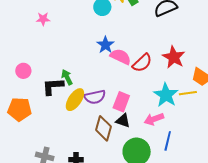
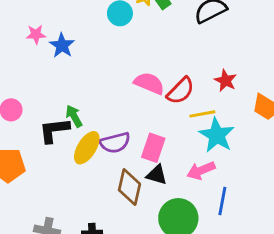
blue star: (105, 45) -> (62, 45), moved
red star: (174, 57) -> (225, 81), size x0.7
yellow line: (188, 93) -> (202, 114), moved

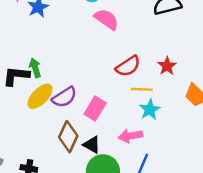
pink semicircle: (149, 83) -> (106, 19), moved
cyan star: (217, 135) -> (150, 110), size x0.7
purple semicircle: (115, 143) -> (64, 97), turned -30
black triangle: (157, 175) -> (92, 145), moved

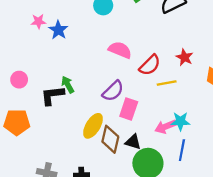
pink semicircle: (106, 19) -> (120, 50), moved
yellow ellipse: (40, 96) -> (93, 126), moved
purple semicircle: (64, 97) -> (113, 91), moved
cyan star: (150, 110) -> (180, 121), moved, turned -30

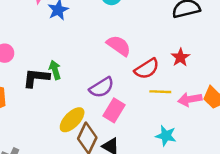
red star: (185, 57) -> (180, 57), moved
pink arrow: (166, 127) -> (190, 99), moved

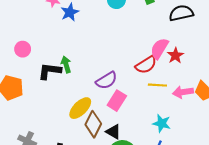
pink semicircle: (119, 46) -> (159, 48), moved, turned -95

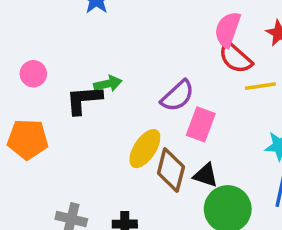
pink semicircle: (159, 48) -> (228, 29), moved
green arrow: (66, 64) -> (108, 84), turned 105
red semicircle: (146, 65) -> (235, 58), turned 85

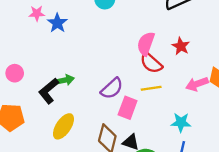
yellow line: (260, 86) -> (151, 88), moved
black L-shape: (84, 100) -> (49, 91), turned -35
yellow ellipse: (145, 149) -> (63, 126), moved

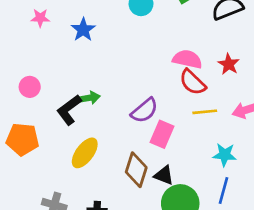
pink star: (37, 13) -> (40, 18), moved
pink semicircle: (146, 44) -> (187, 59), turned 80
yellow line: (151, 88) -> (205, 112), moved

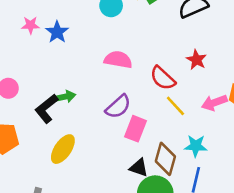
pink star: (40, 18) -> (30, 25), moved
pink semicircle: (187, 59) -> (118, 60), moved
yellow line: (205, 112) -> (175, 106), turned 55
brown diamond: (136, 170) -> (165, 159), moved

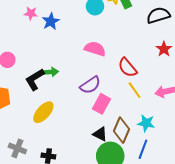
red star: (196, 60) -> (164, 49), moved

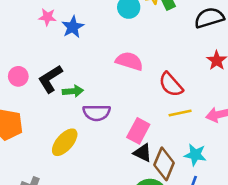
black L-shape: (35, 79) -> (50, 79), moved
purple semicircle: (90, 85) -> (97, 113), moved, turned 35
yellow line: (135, 90) -> (180, 113), turned -66
black triangle: (100, 134) -> (143, 153), moved

